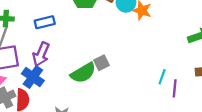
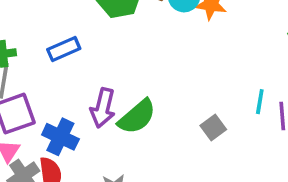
purple arrow: (41, 54) -> (103, 108), moved
gray square: (102, 63) -> (213, 128), moved

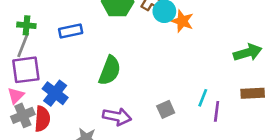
purple arrow: (103, 108) -> (117, 117), moved, turned -104
green semicircle: (137, 117) -> (110, 71), moved, turned -40

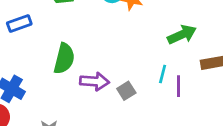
green arrow: (248, 53) -> (182, 35), moved
purple arrow: (117, 117) -> (95, 81), moved

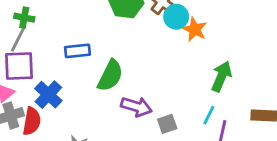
blue rectangle: (19, 23) -> (77, 51), moved
green arrow: (182, 35) -> (221, 76), moved, turned -56

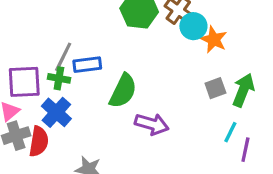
green cross: (24, 18) -> (59, 78), moved
gray line: (18, 38) -> (63, 57), moved
gray square: (167, 124) -> (215, 88), moved

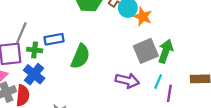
gray line: (63, 57) -> (21, 33), moved
gray square: (215, 88) -> (146, 51), size x1.6
purple arrow: (152, 124) -> (127, 81), moved

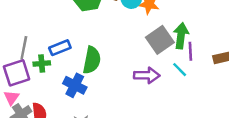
blue cross: (34, 74) -> (75, 85), moved
cyan line: (158, 82) -> (180, 70), turned -56
purple line: (169, 93) -> (190, 51), moved

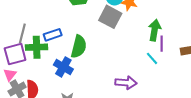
gray square: (160, 40) -> (110, 17), moved, turned -30
green cross: (42, 63) -> (37, 47), size x1.5
purple arrow: (147, 75) -> (126, 83), moved

